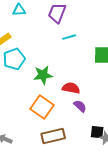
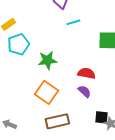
red semicircle: (71, 88) -> (86, 73), moved

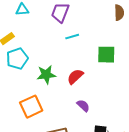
red semicircle: (86, 73) -> (75, 77), moved, turned -54
orange square: (46, 92) -> (31, 107), moved, turned 30

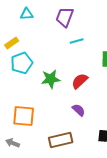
purple semicircle: (83, 106) -> (79, 110), moved
orange square: (31, 107) -> (24, 116), moved, turned 30

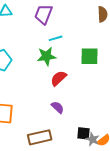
green star: (51, 79) -> (47, 56), moved

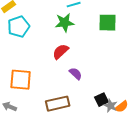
red semicircle: (59, 78) -> (61, 52), moved
black square: (84, 133) -> (102, 100), turned -32

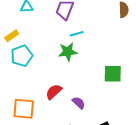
green square: (108, 23) -> (113, 74), moved
red semicircle: (61, 52) -> (54, 92), moved

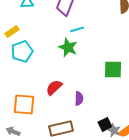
green star: (68, 52) -> (68, 47), turned 30
purple semicircle: (79, 103) -> (79, 98), turned 48

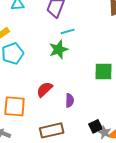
green star: (68, 47) -> (59, 49), turned 30

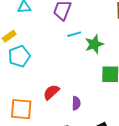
green star: (59, 49) -> (94, 44), moved

